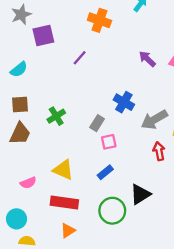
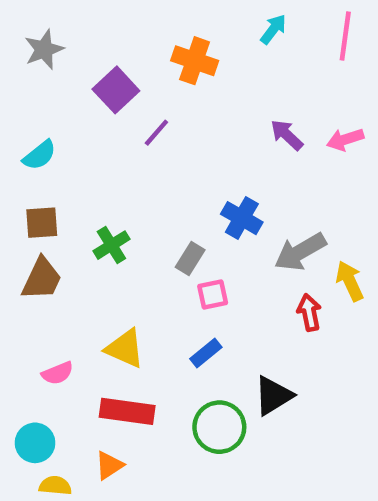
purple square: (43, 36) -> (116, 90), moved, turned -30
orange triangle: (68, 231) -> (109, 465), moved

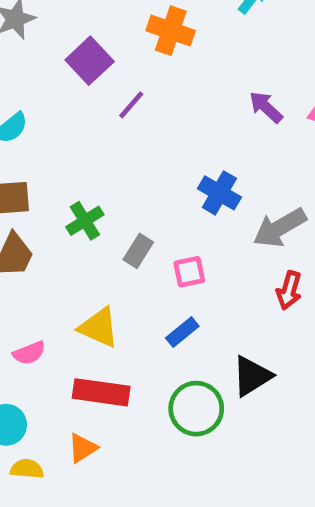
gray rectangle: (190, 259) -> (138, 251), moved
red arrow: (309, 312) -> (289, 290), turned -153

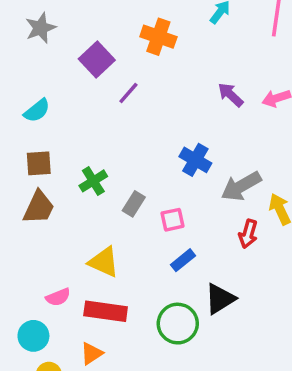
blue rectangle: (182, 332) -> (183, 260), moved
pink semicircle: (29, 353) -> (58, 297), moved

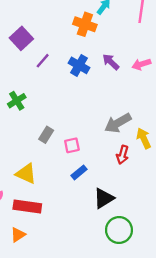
orange cross: (158, 37) -> (85, 24), moved
blue cross: (195, 160) -> (79, 65), moved
green cross: (93, 181) -> (17, 101), moved
green circle: (178, 324) -> (119, 230), moved

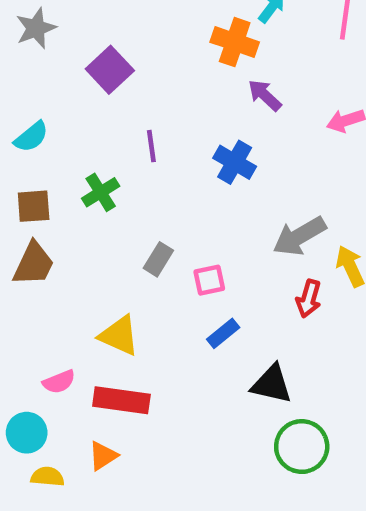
purple line: (43, 61) -> (151, 146), moved, turned -49
purple arrow: (111, 62) -> (265, 95), moved
blue cross: (79, 65) -> (235, 162), moved
black triangle: (104, 198) -> (272, 384), turned 45

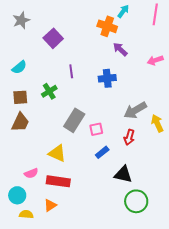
blue cross: (235, 162) -> (107, 78), turned -36
gray rectangle: (158, 259) -> (74, 120), size x1.6
red arrow: (309, 299) -> (129, 137), moved

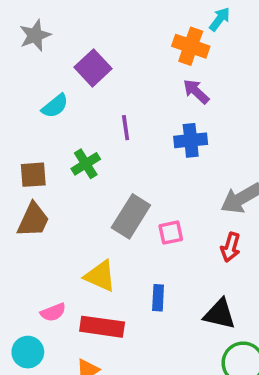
purple arrow: (120, 49) -> (196, 91), moved
cyan semicircle: (19, 67) -> (55, 106), moved
blue rectangle: (102, 152) -> (158, 298), moved, turned -48

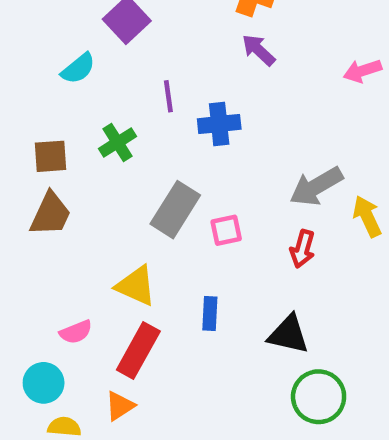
blue cross: (191, 140) -> (219, 124), moved
red rectangle: (102, 327) -> (138, 350), turned -69

